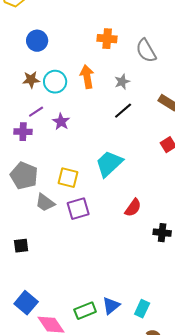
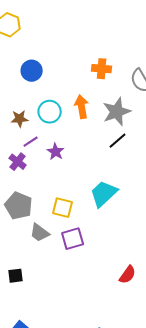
brown star: (31, 80) -> (20, 119), moved
gray star: (122, 82) -> (117, 112), size x1.8
purple cross: (23, 132) -> (18, 162), turned 36
red semicircle: (133, 208) -> (128, 275), moved

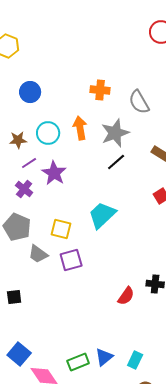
purple star: (56, 152) -> (54, 173), size x1.4
purple cross: (18, 162) -> (24, 189), moved

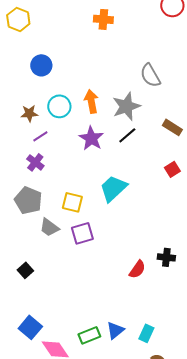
orange cross: (100, 90) -> (103, 19), moved
purple star: (54, 173) -> (91, 138), moved
black square: (14, 297) -> (25, 270), turned -35

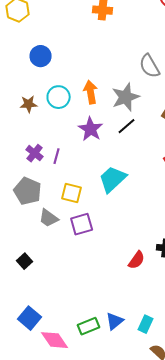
purple line: (40, 136) -> (57, 156), moved, turned -42

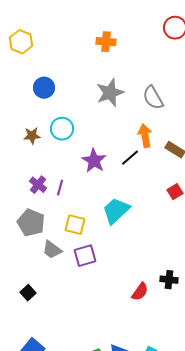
orange arrow: (91, 92) -> (145, 136), moved
gray star: (126, 97) -> (110, 93), moved

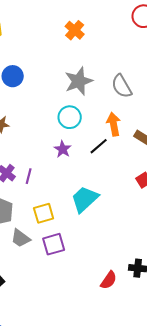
orange cross: (106, 42) -> (75, 30), turned 36
cyan circle: (62, 129) -> (70, 117), moved
purple star: (94, 161) -> (63, 149), size x0.7
yellow square: (75, 225) -> (44, 213), turned -30

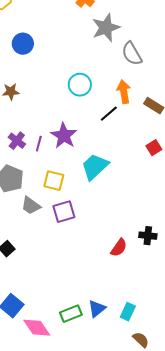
gray star: (79, 81) -> (106, 28), moved
purple star: (63, 149) -> (64, 136), moved, size x1.5
yellow square: (44, 213) -> (54, 181), turned 30

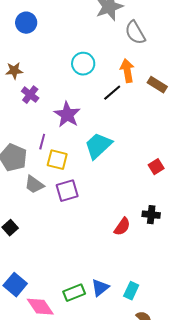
purple cross: (17, 141) -> (30, 95), moved
purple line: (39, 144) -> (42, 142), moved
red square: (154, 148) -> (156, 167), moved

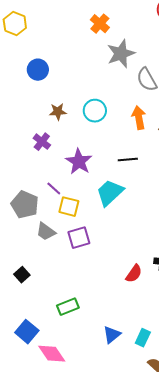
brown star: (14, 71) -> (58, 112), moved
black line: (112, 93) -> (128, 160), moved, turned 36
purple line: (42, 142) -> (54, 189), turned -63
green rectangle: (74, 293) -> (68, 307), moved

